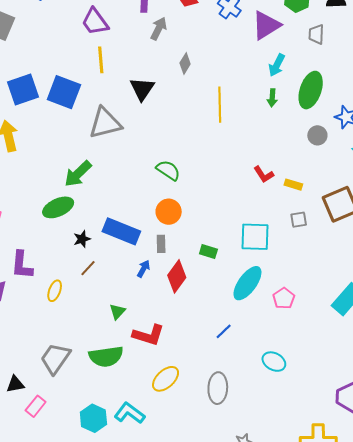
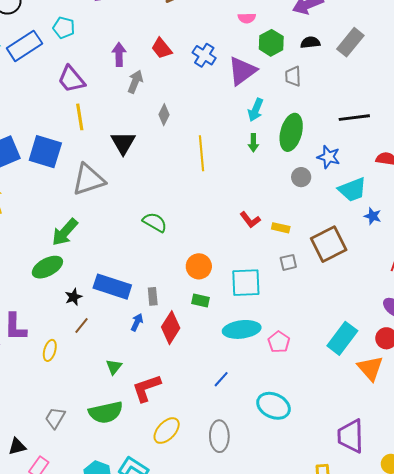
orange circle: (169, 212) -> (199, 266), moved
cyan ellipse: (247, 283) -> (242, 329), turned 51
red L-shape: (148, 335) -> (146, 388), turned 148
gray trapezoid: (55, 358) -> (55, 418), size x0.7
cyan ellipse: (274, 362) -> (274, 406), size x1.4

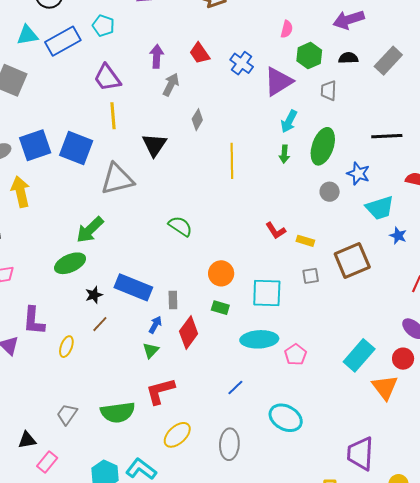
pink semicircle: (247, 18) -> (287, 29), turned -78
green triangle: (114, 367) -> (151, 350), moved

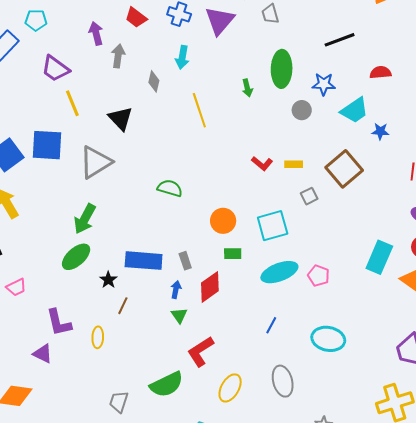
cyan arrow: (289, 121) -> (182, 57), moved
red diamond: (189, 332) -> (210, 287), turned 36

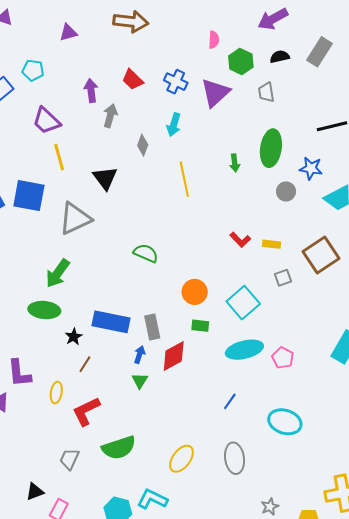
cyan square: (273, 226) -> (243, 303), turned -32
green ellipse: (76, 257) -> (44, 310), turned 40
gray rectangle: (185, 261) -> (152, 327), size x1.4
red L-shape: (201, 351) -> (86, 411), moved

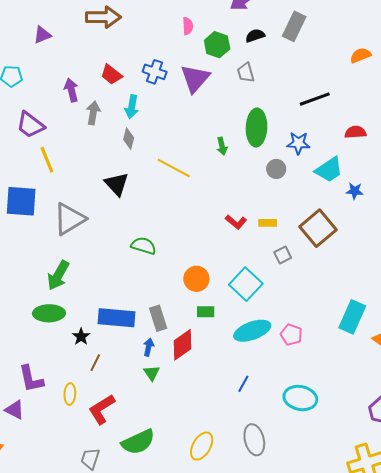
cyan arrow: (174, 125) -> (132, 107), moved
black triangle: (105, 178) -> (117, 184), moved
yellow line: (184, 179) -> (174, 168), turned -44

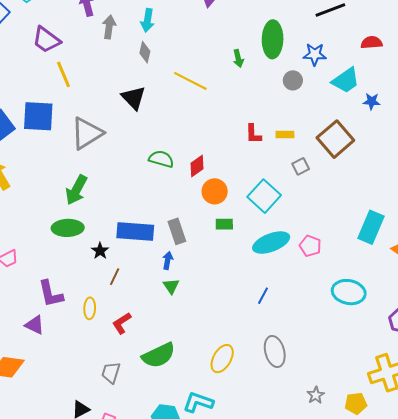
red L-shape: (236, 222) -> (253, 134), turned 50
red diamond: (183, 345) -> (197, 166), moved, size x0.7
cyan ellipse: (300, 398) -> (349, 292), moved
red L-shape: (102, 409) -> (122, 323), size x0.7

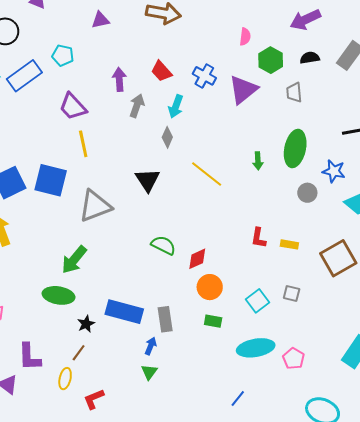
gray square: (301, 166) -> (292, 293), moved, turned 30
cyan square: (264, 196) -> (257, 301), size x0.7
brown line: (115, 277) -> (79, 353), moved

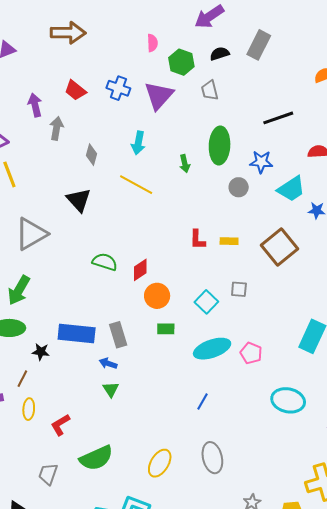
cyan arrow: (176, 106) -> (138, 143), moved
black star: (86, 324) -> (41, 352), turned -30
blue arrow: (151, 346) -> (108, 363), turned -84
brown line: (79, 353) -> (22, 379), moved

